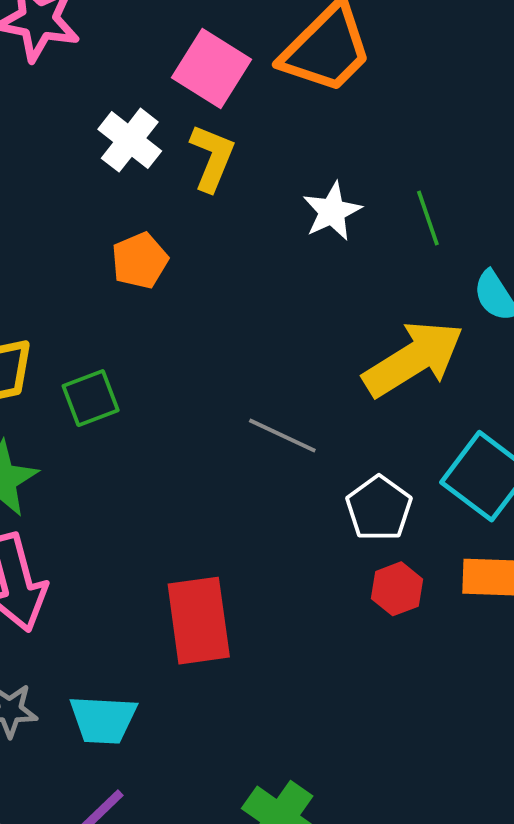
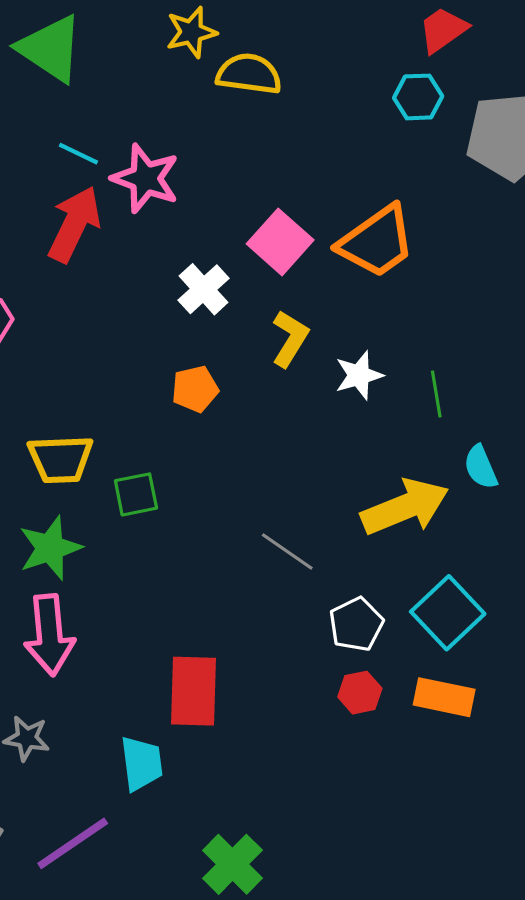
yellow L-shape: (212, 158) -> (290, 339), moved
cyan trapezoid: (103, 720) -> (141, 763), moved, turned -110

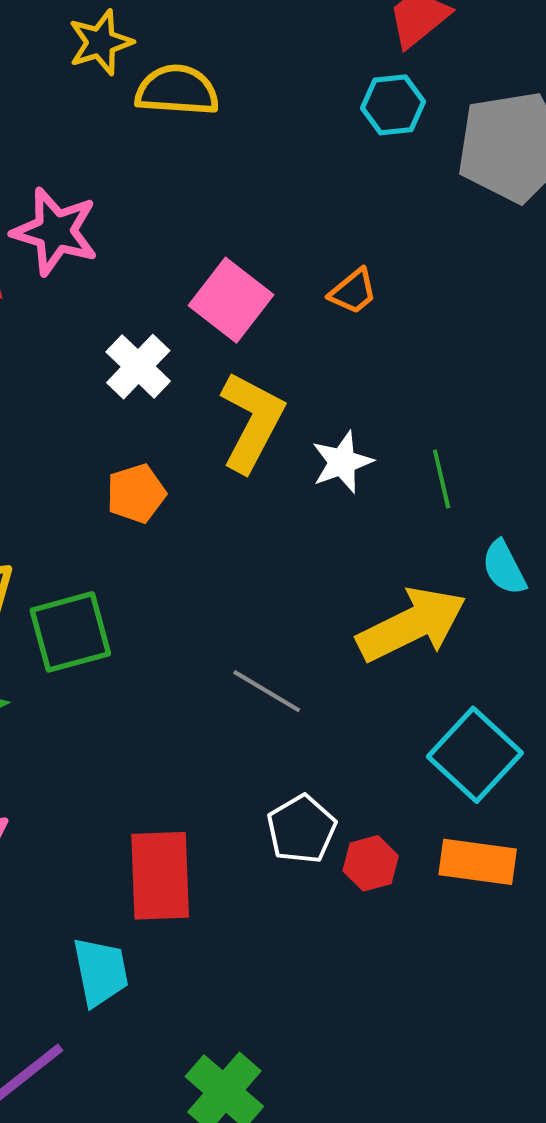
orange trapezoid: (377, 242) -> (353, 291), size x0.5
yellow L-shape: (290, 339) -> (252, 422), size x1.4
green square: (136, 494) -> (70, 632), size x1.4
white pentagon: (356, 624) -> (301, 829), moved

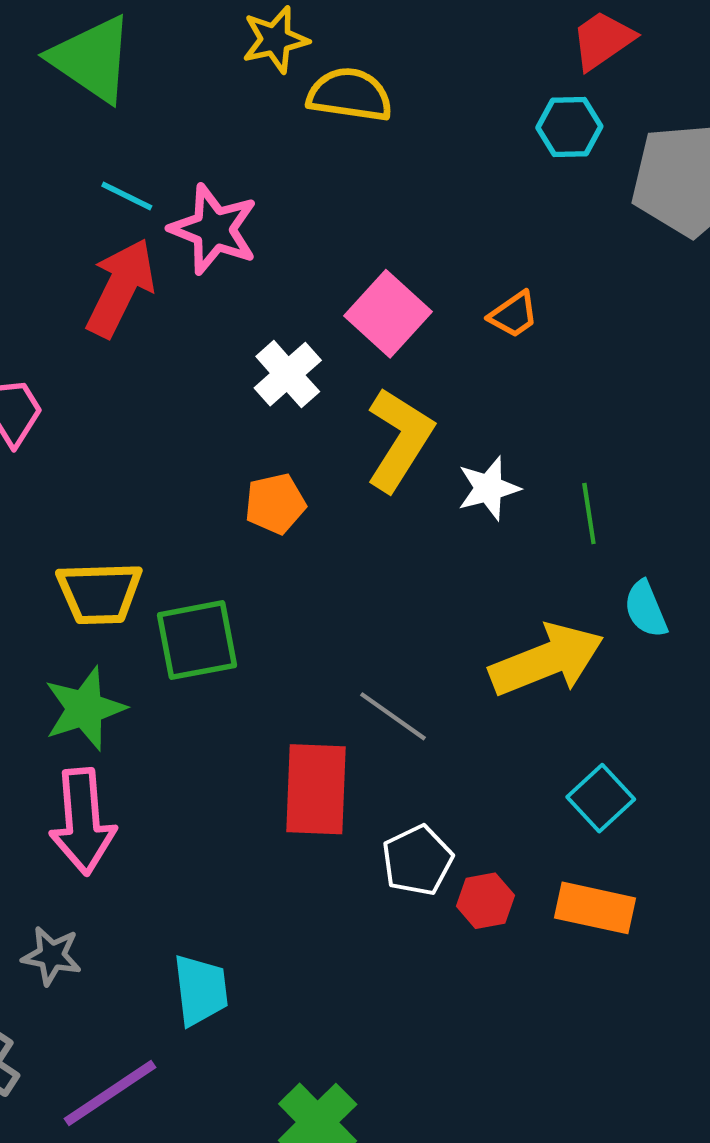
cyan square: (475, 755) -> (601, 798), size x0.7
red rectangle: (160, 876) -> (316, 789), moved

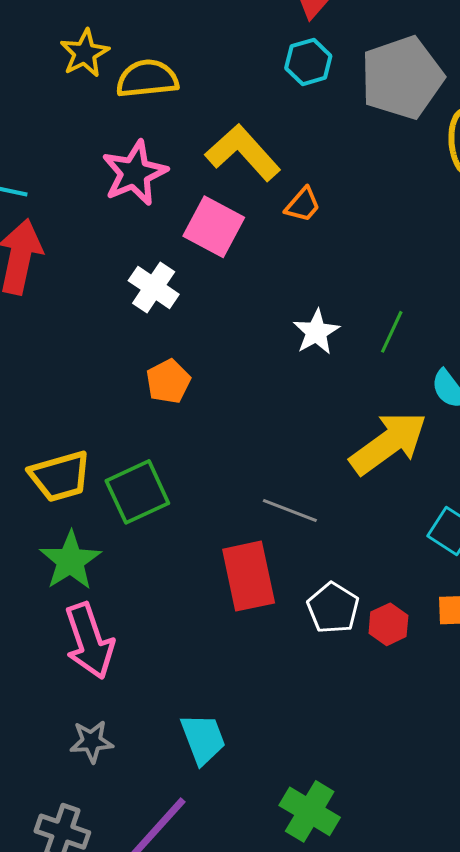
pink star: (214, 229) -> (135, 173), moved, turned -30
yellow L-shape: (399, 439) -> (243, 153), moved, turned -60
green line: (589, 513) -> (392, 332), turned 48

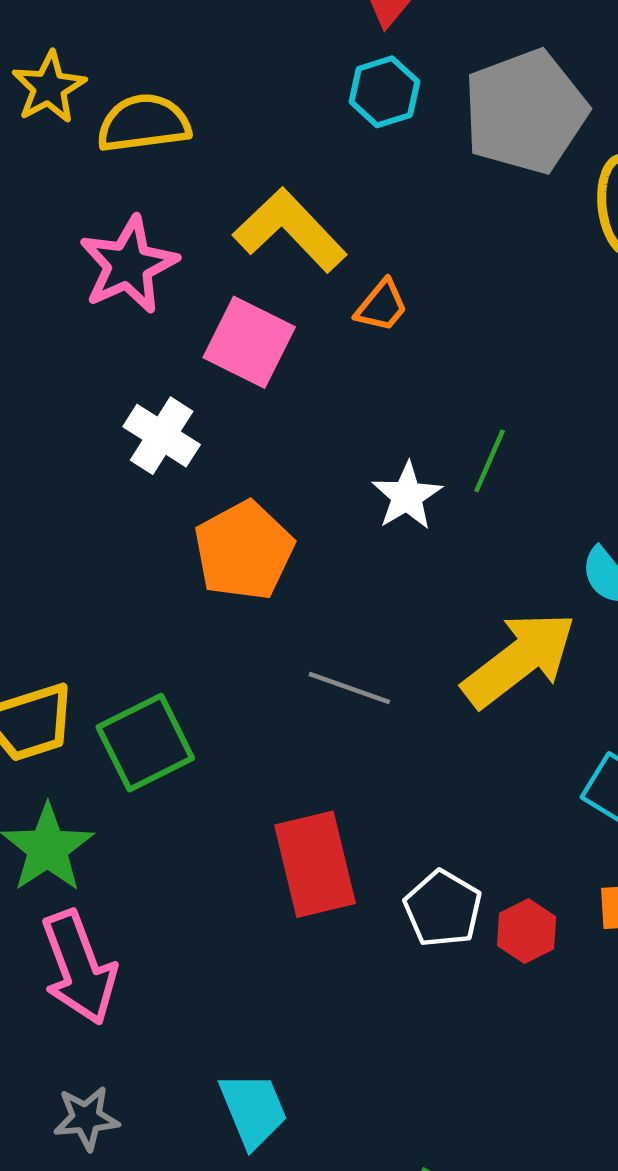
green line: (392, 332) -> (490, 461), moved
orange pentagon: (168, 381) -> (244, 551), moved, size x1.5
gray line: (290, 511) -> (349, 688), moved

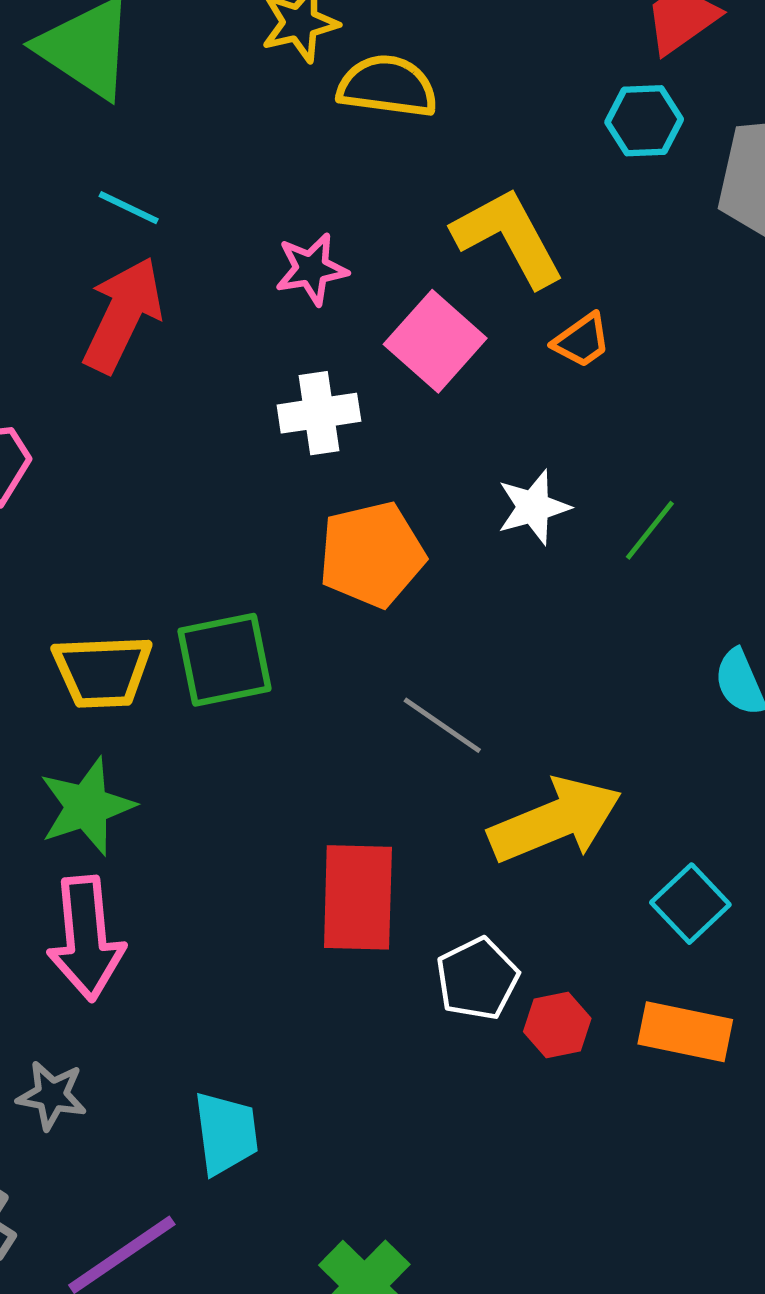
pink star: (128, 265) -> (312, 269), moved, size x0.7
white cross: (162, 436) -> (319, 413), turned 34
white star: (407, 496) -> (533, 507), moved
yellow arrow: (519, 659) -> (555, 820), moved
green square: (145, 743) -> (224, 660), moved

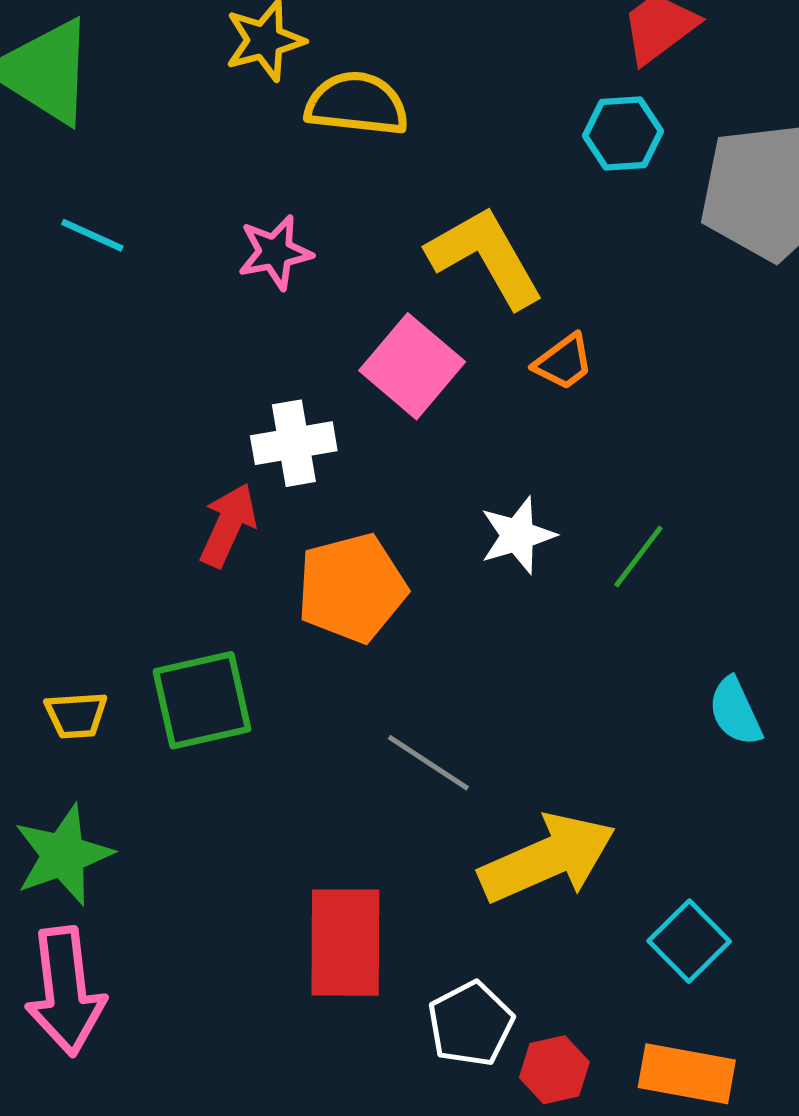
pink star: (312, 269) -> (275, 252), moved
red arrow: (123, 315) -> (228, 525), moved, size x0.7
yellow trapezoid: (102, 671) -> (76, 715), size x0.6

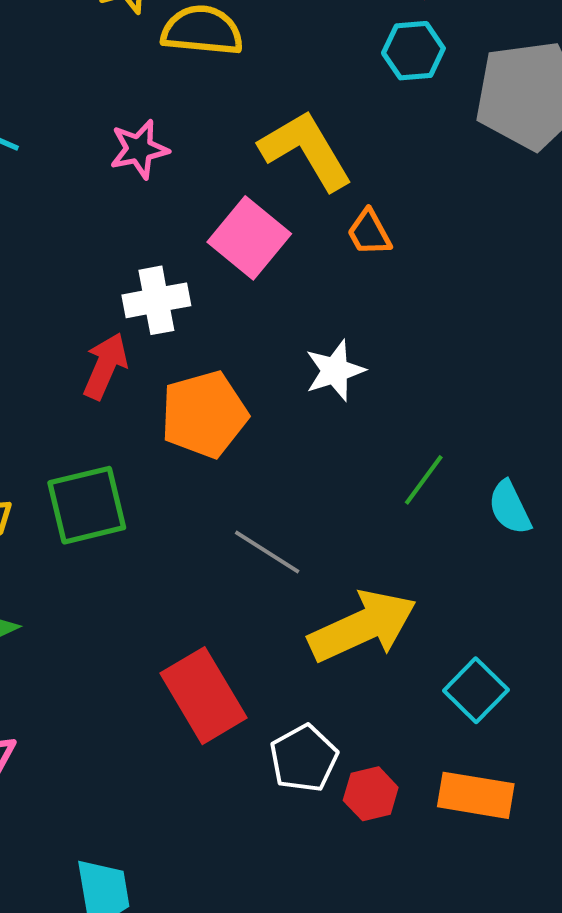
orange trapezoid: (564, 362) -> (369, 233), turned 99
green line: (638, 556) -> (424, 480), moved
red rectangle: (345, 943) -> (203, 696), turned -30

